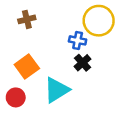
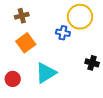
black cross: (83, 63) -> (92, 63), moved, turned -32
orange square: (27, 66) -> (26, 43), moved

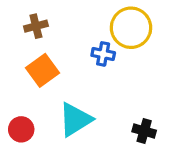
black cross: (92, 63) -> (144, 131), moved

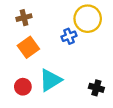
blue cross: (103, 54) -> (69, 36), turned -32
red circle: (21, 129) -> (23, 87), moved

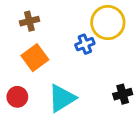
red circle: (23, 87) -> (17, 97), moved
black cross: (96, 88) -> (123, 94), moved, turned -32

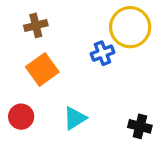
black cross: (123, 94) -> (140, 126), moved, turned 30
cyan triangle: (62, 98) -> (75, 118), size x0.7

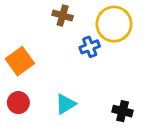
brown cross: (36, 25) -> (63, 16), moved, turned 30
orange square: (42, 69) -> (20, 61), moved

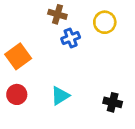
yellow circle: (114, 24) -> (105, 22), size x0.7
blue cross: (90, 47) -> (71, 38), moved

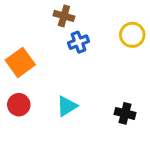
yellow circle: (105, 22) -> (132, 35), moved

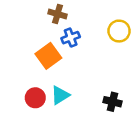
orange square: (20, 62) -> (48, 56), moved
red circle: (19, 105) -> (35, 98), moved

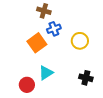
yellow circle: (119, 31) -> (80, 41), moved
red circle: (35, 98) -> (27, 85), moved

